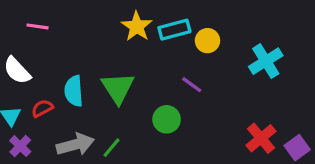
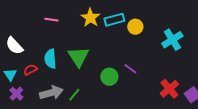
pink line: (38, 26) -> (51, 20), moved
purple line: (192, 85) -> (130, 69), moved

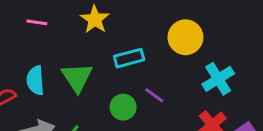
cyan rectangle: (114, 20) -> (129, 58), moved
yellow circle: (135, 27) -> (185, 37), moved, size x1.5
cyan cross: (172, 40) -> (218, 79), moved

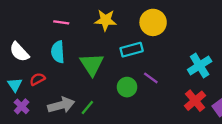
yellow star: (95, 19) -> (105, 20), turned -30
yellow circle: (185, 37) -> (153, 22), moved
cyan semicircle: (35, 80) -> (58, 52), moved

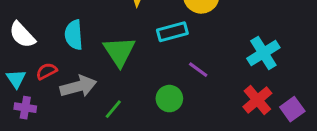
green circle: (127, 87) -> (169, 99), moved
gray arrow: (61, 105) -> (78, 86), moved
purple cross: (22, 106) -> (25, 108), turned -35

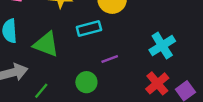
green triangle: (119, 51) -> (46, 44), turned -36
purple line: (198, 70) -> (110, 59), turned -56

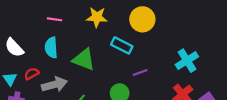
cyan rectangle: (89, 28) -> (122, 45), turned 42

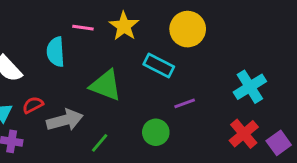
yellow star: (97, 17) -> (124, 26), turned 30
pink line: (54, 19) -> (83, 28), moved
cyan semicircle: (51, 48) -> (56, 52), moved

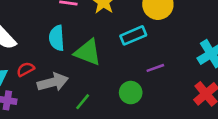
cyan semicircle: (56, 52) -> (57, 38), moved
cyan rectangle: (159, 65) -> (133, 35), turned -50

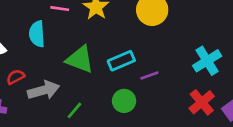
cyan rectangle: (133, 35) -> (121, 61), moved
cyan semicircle: (57, 38) -> (37, 34), moved

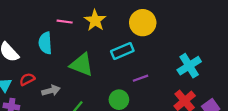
cyan rectangle: (121, 61) -> (122, 51), moved
gray arrow: (44, 90) -> (51, 91), size x0.7

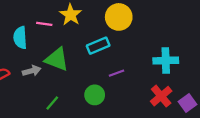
pink line: (65, 22) -> (44, 24), moved
cyan cross: (189, 66) -> (166, 61), turned 30
gray arrow: (51, 91) -> (32, 71), moved

